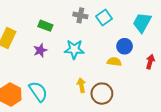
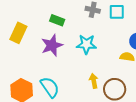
cyan square: (104, 17) -> (117, 12), turned 35
purple star: (40, 50) -> (52, 45), size x1.5

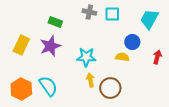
yellow rectangle: (18, 33) -> (21, 45), moved
cyan star: (86, 44) -> (86, 57), moved

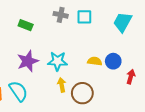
blue circle: (132, 42) -> (113, 61), moved
purple star: (50, 46) -> (28, 61), moved
red arrow: (157, 57) -> (131, 77), moved

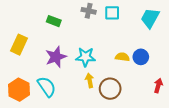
red arrow: (131, 77) -> (158, 86), moved

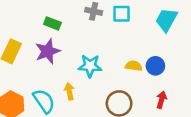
purple star: (56, 57) -> (48, 51), moved
yellow arrow: (90, 80) -> (69, 91), moved
red arrow: (158, 86) -> (161, 100), moved

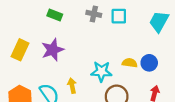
green rectangle: (52, 23) -> (55, 15), moved
cyan star: (90, 66) -> (101, 72), moved

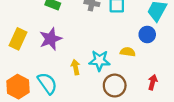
blue circle: (149, 63) -> (147, 34), moved
yellow arrow: (72, 86) -> (76, 67), moved

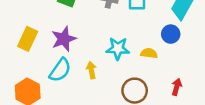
cyan star: (99, 61) -> (118, 48), moved
cyan semicircle: (47, 83) -> (60, 70), moved, turned 70

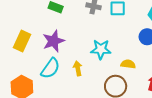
yellow semicircle: (149, 53) -> (128, 64), moved

